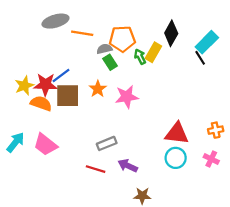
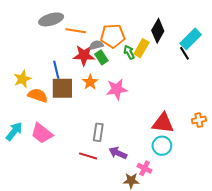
blue line: (61, 76) -> (56, 70), turned -66
red star: (45, 84) -> (84, 55), moved
gray rectangle: (107, 143) -> (98, 132), turned -60
pink cross: (211, 159) -> (144, 168), moved

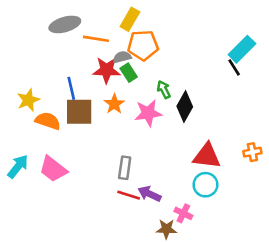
black diamond: (158, 31) -> (185, 107), moved
yellow rectangle: (141, 48) -> (130, 19), moved
green arrow: (129, 52) -> (164, 90), moved
red line: (88, 156) -> (129, 195), moved

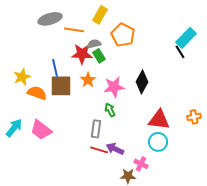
orange pentagon: (143, 45) -> (123, 35), moved, turned 30
green arrow: (164, 90) -> (110, 110), moved

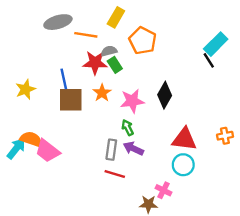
orange semicircle: (37, 93) -> (31, 139), moved
purple arrow: (115, 149) -> (133, 148), moved

